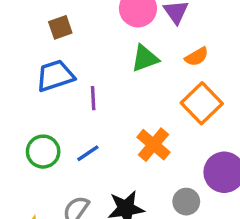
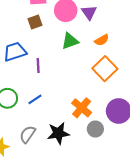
brown square: (60, 27) -> (35, 22), moved
orange cross: (153, 145) -> (82, 108), moved

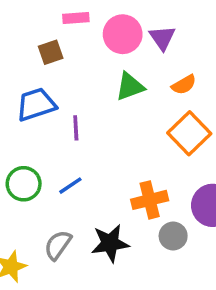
brown square: (35, 22) -> (51, 52), moved
orange cross: (82, 108) -> (150, 200), turned 36

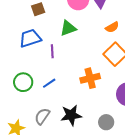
green triangle: (130, 86) -> (68, 28), moved
orange cross: (150, 200) -> (90, 78), moved
gray circle: (173, 236) -> (106, 122), moved

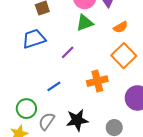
green triangle: (68, 28) -> (85, 23), moved
purple line: (52, 51) -> (68, 52), moved, turned 48
green circle: (23, 82) -> (26, 109), moved

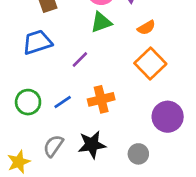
orange cross: (97, 81) -> (101, 99), moved
green circle: (26, 109) -> (28, 102), moved

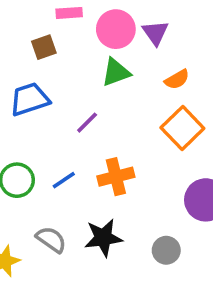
gray semicircle: (53, 146) -> (51, 239), turned 90

